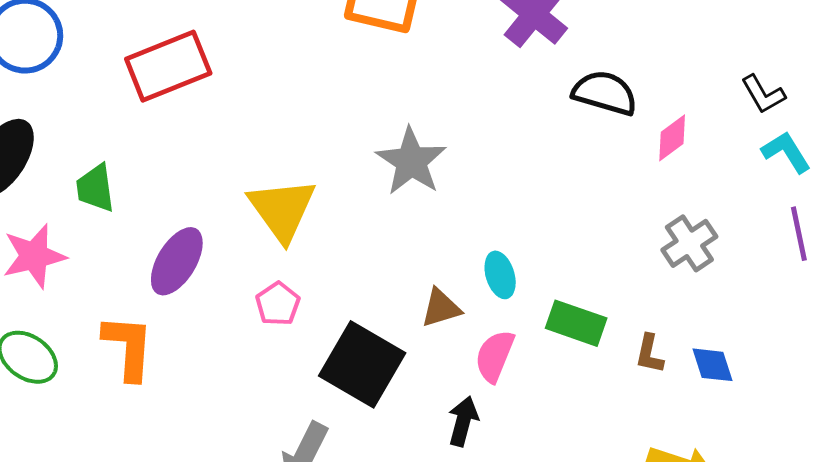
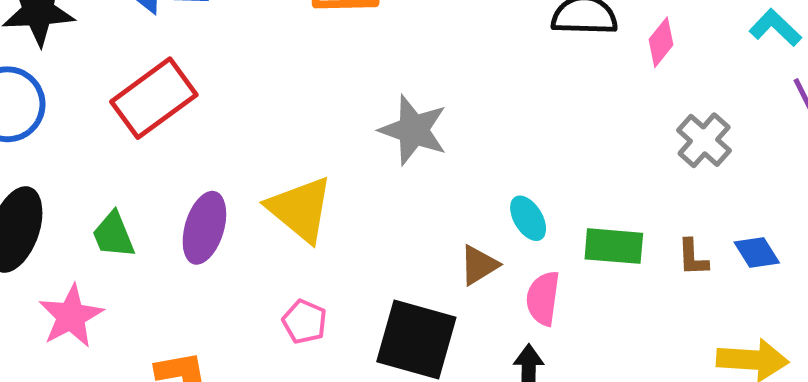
purple ellipse: (177, 261) -> (204, 228), moved
pink pentagon: (278, 304) -> (305, 322), moved

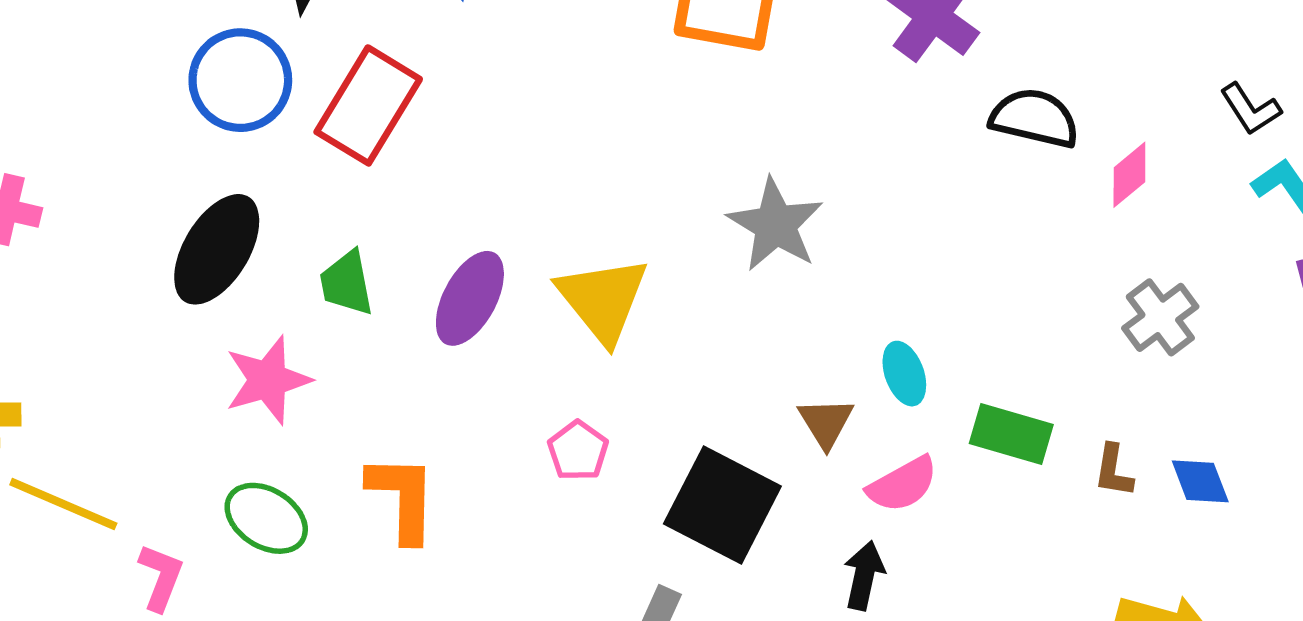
red rectangle: (154, 98) -> (368, 105), moved, turned -34
brown triangle: (479, 265) -> (826, 423), turned -42
pink semicircle: (543, 298) -> (903, 484), turned -138

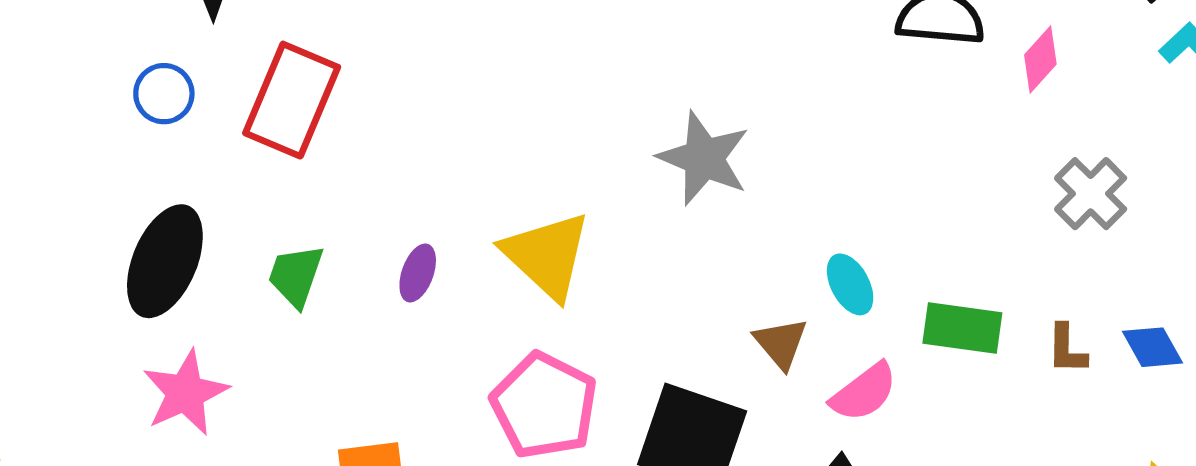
blue circle: (240, 80) -> (164, 94), size x0.6
green trapezoid: (347, 283) -> (296, 276), turned 38
purple ellipse: (470, 298) -> (418, 273), size x0.6
pink star: (268, 380) -> (185, 393), moved
pink pentagon: (578, 451) -> (544, 406), size x1.8

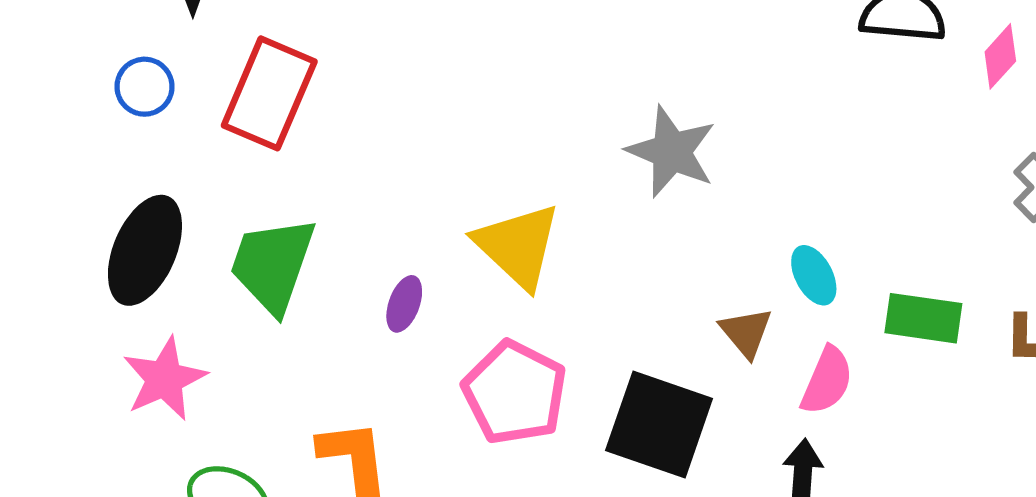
purple ellipse: (418, 273) -> (404, 304), moved
green trapezoid: (296, 276) -> (273, 265), size x1.6
pink semicircle: (864, 392) -> (827, 381), turned -30

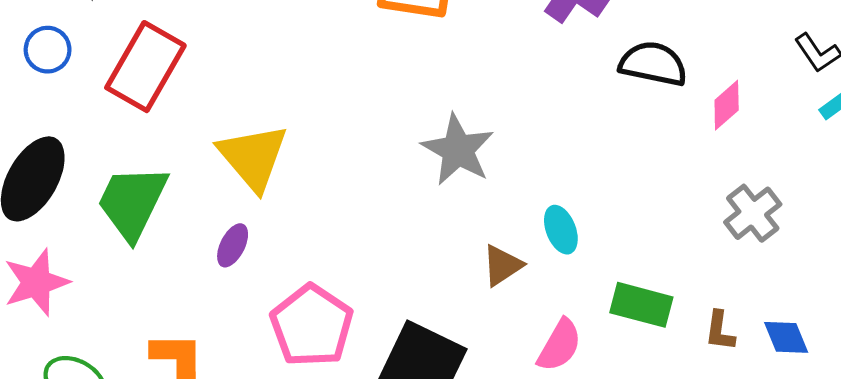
yellow triangle: (518, 246) -> (253, 157), moved
cyan ellipse: (814, 275) -> (561, 230), moved
brown triangle: (746, 332) -> (502, 265), moved, turned 30

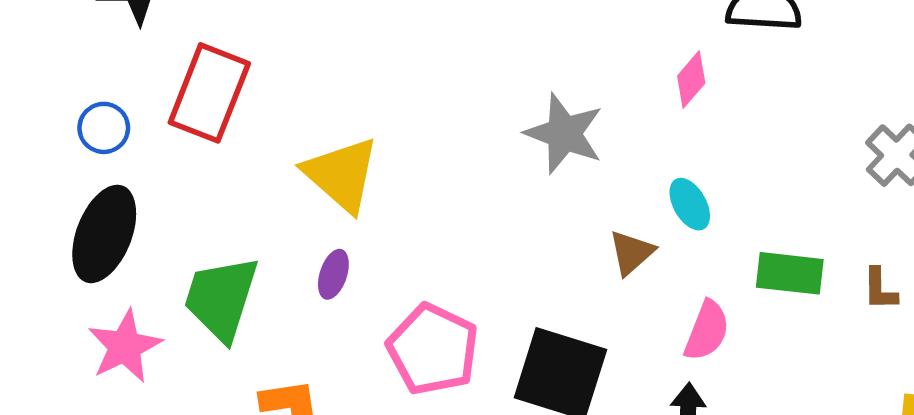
blue circle: (48, 50) -> (104, 128), moved
pink diamond: (727, 105) -> (691, 79), moved
green trapezoid: (132, 202) -> (221, 298), moved

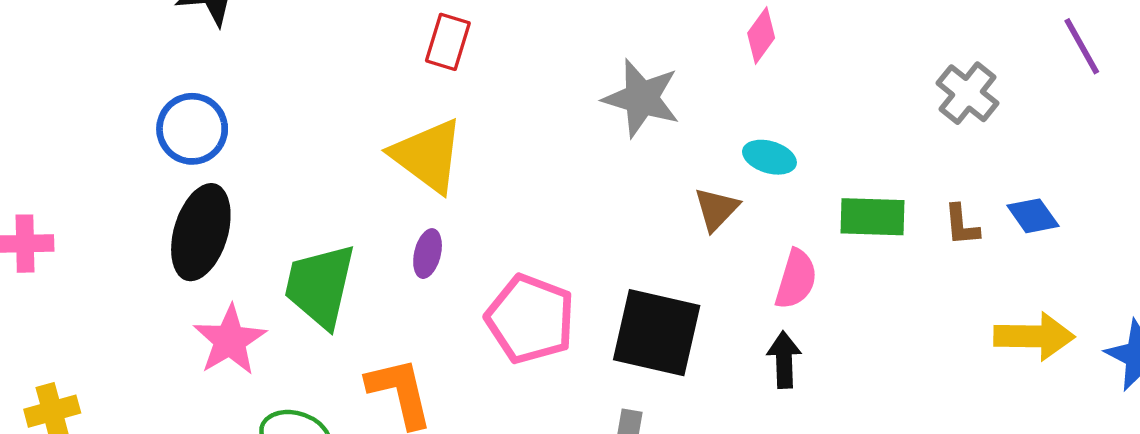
red rectangle: (209, 93) -> (448, 42), moved, size x0.6
blue circle: (104, 128) -> (192, 129), size x1.4
cyan ellipse: (690, 204) -> (769, 157), turned -39

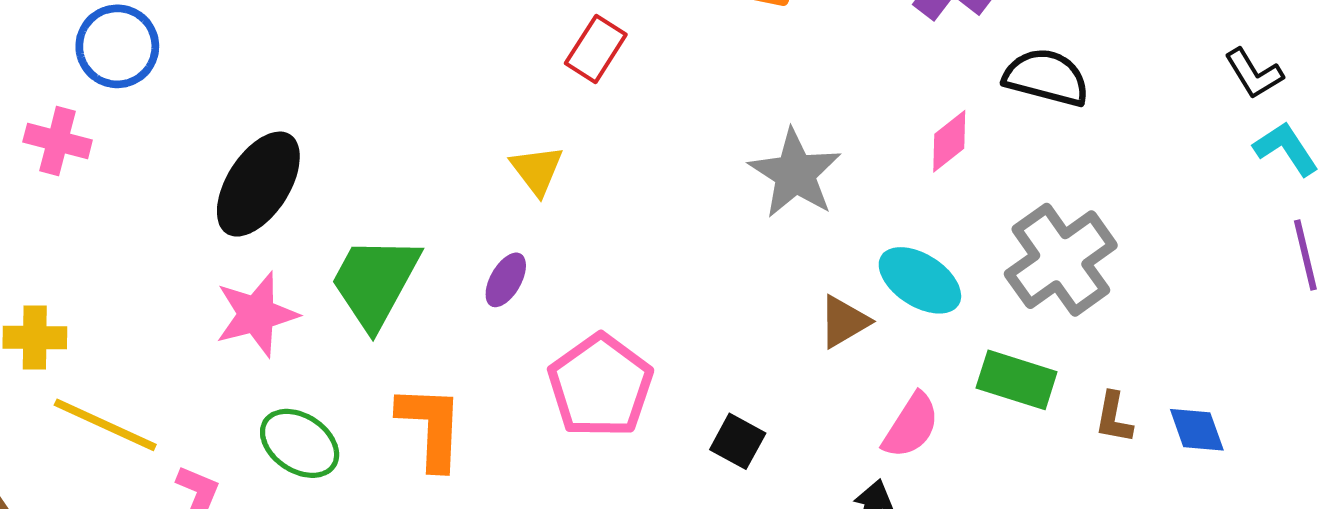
gray cross: (968, 93) -> (1061, 260), moved, size x1.5
blue circle: (192, 129) -> (117, 46), moved
yellow triangle: (428, 156) -> (537, 170), size x0.6
cyan ellipse: (769, 157) -> (920, 280), size x1.4
black square: (657, 333) -> (738, 441), size x0.5

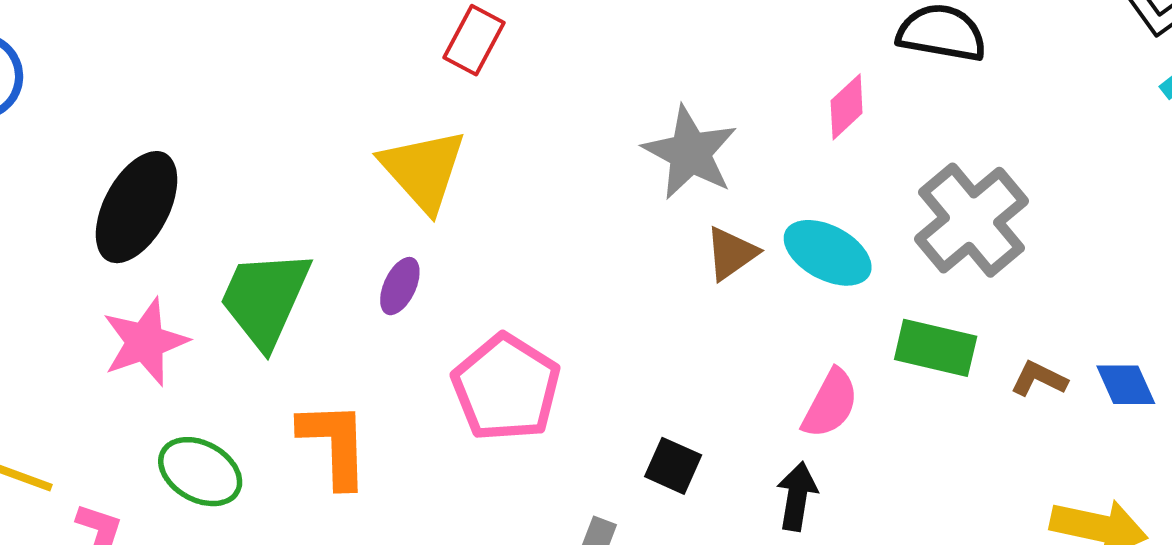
yellow triangle: (537, 170) -> (423, 170), size x1.6
brown triangle: (844, 322) -> (731, 253), moved
brown L-shape: (1114, 418) -> (1039, 379), turned 110
black square: (738, 441) -> (673, 466), moved

